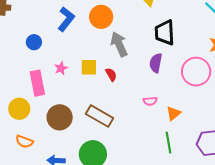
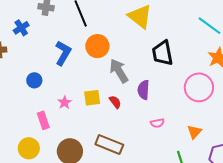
purple semicircle: (156, 63) -> (144, 90), moved
pink rectangle: (37, 83) -> (43, 120), size x0.7
orange triangle: (174, 113) -> (194, 132), moved

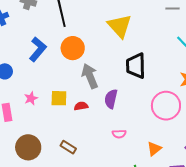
red semicircle: (115, 102) -> (81, 106), turned -72
brown rectangle: (109, 145) -> (68, 147), size x0.6

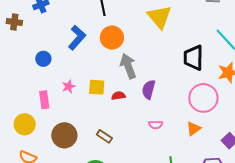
black trapezoid: (136, 66) -> (193, 58), moved
orange triangle: (154, 149) -> (194, 129), moved

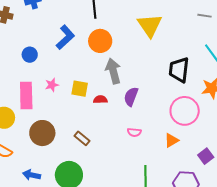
pink rectangle: (44, 100) -> (26, 96), size x1.5

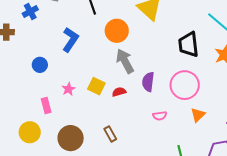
orange circle: (100, 41) -> (117, 31), moved
yellow square: (80, 89) -> (96, 86), turned 30
pink rectangle: (26, 96) -> (46, 105), size x0.6
pink circle: (185, 111) -> (185, 85), moved
brown rectangle: (82, 138) -> (110, 134), turned 35

